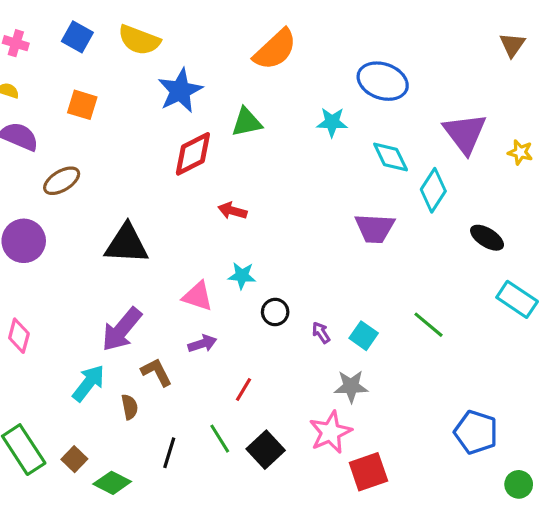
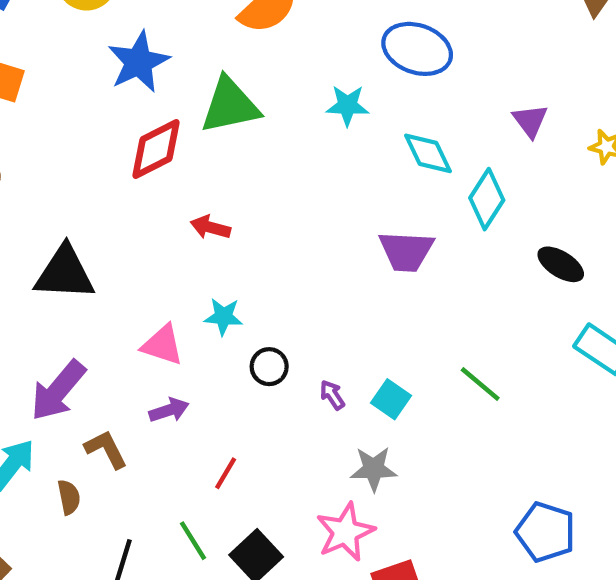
green triangle: (247, 122) -> (230, 105), size x1.4
purple triangle: (465, 133) -> (530, 121), size x0.6

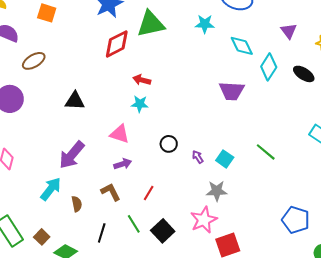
black ellipse: (561, 264) -> (304, 74), moved
black triangle: (65, 273) -> (75, 101), size x0.7
cyan star: (223, 317) -> (140, 104), moved
brown L-shape: (106, 449) -> (111, 192), moved

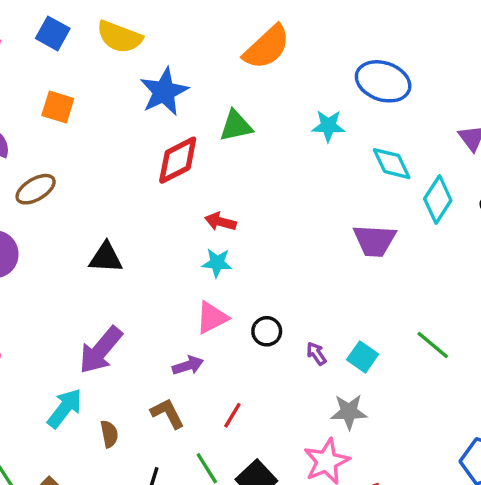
green triangle: (151, 24) -> (236, 126), size x0.7
pink triangle: (120, 134) -> (212, 318), moved, turned -45

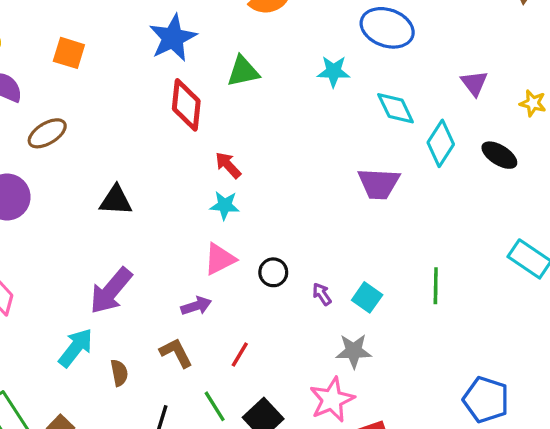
red diamond: (178, 160) -> (186, 105), turned -57
red arrow: (220, 222) -> (228, 165), turned 32
green line: (433, 345) -> (436, 286), turned 51

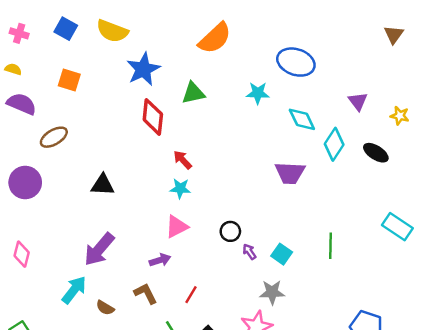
black circle: (273, 272) -> (230, 231), moved
brown semicircle: (119, 373) -> (105, 308), turned 132

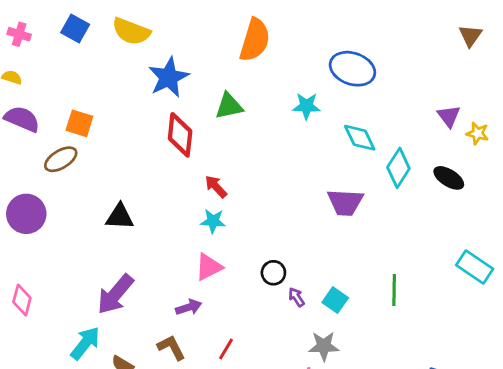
orange semicircle: (215, 38) -> (255, 40), turned -30
orange square: (69, 80) -> (79, 123), moved
purple triangle: (358, 101) -> (449, 116), moved

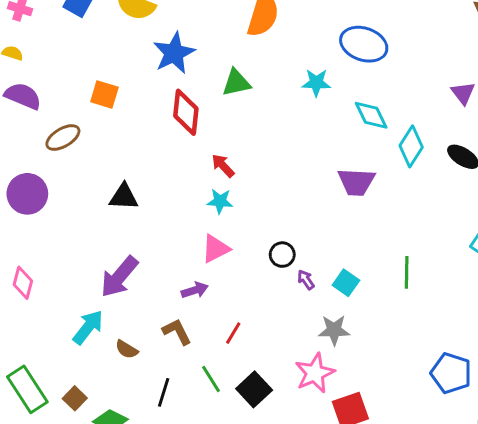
orange square: (79, 123) -> (104, 95), moved

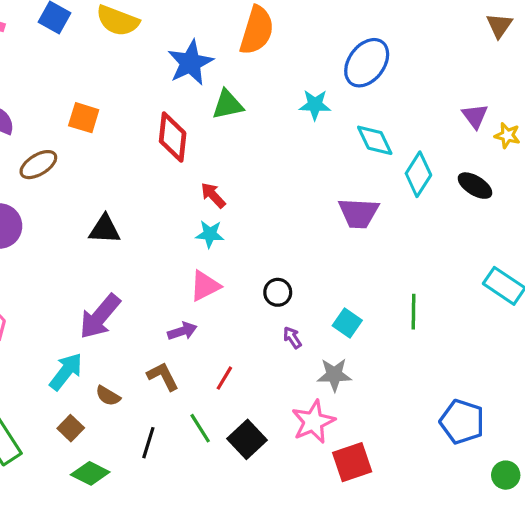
blue ellipse: (364, 44) -> (367, 63), turned -72
blue star: (174, 53) -> (190, 63), moved
purple arrow: (306, 280) -> (292, 338), moved
brown square: (75, 398) -> (71, 428), moved

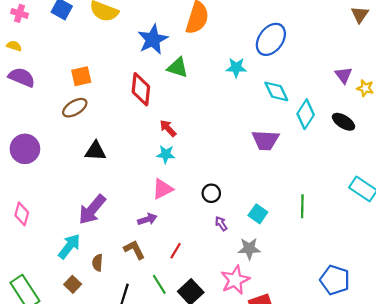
green triangle: (228, 105) -> (178, 68), turned 30
orange square: (84, 118) -> (81, 76), turned -30
brown ellipse: (38, 165) -> (75, 108), moved
brown semicircle: (108, 396) -> (98, 263), turned 63

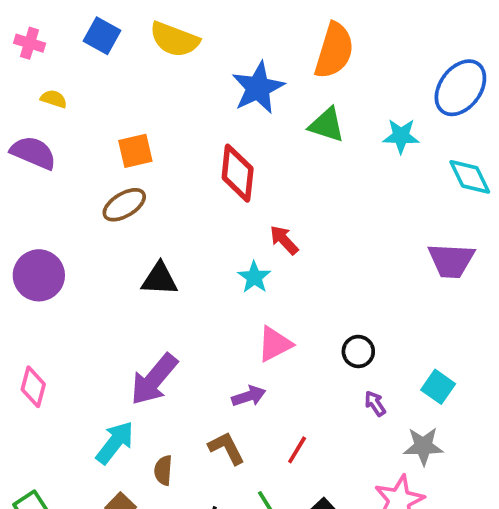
yellow semicircle: (14, 46) -> (54, 99), moved
green triangle: (178, 68) -> (327, 125), moved
cyan star: (166, 154) -> (254, 277), moved, turned 30

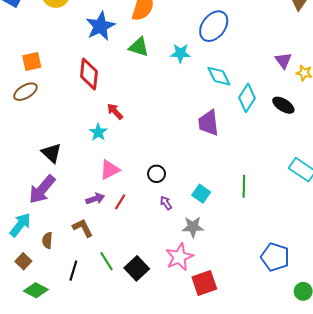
purple trapezoid: (451, 260) -> (209, 123), turned 80
black triangle: (160, 279) -> (51, 153), moved, turned 40
red line: (297, 450) -> (120, 202), moved

